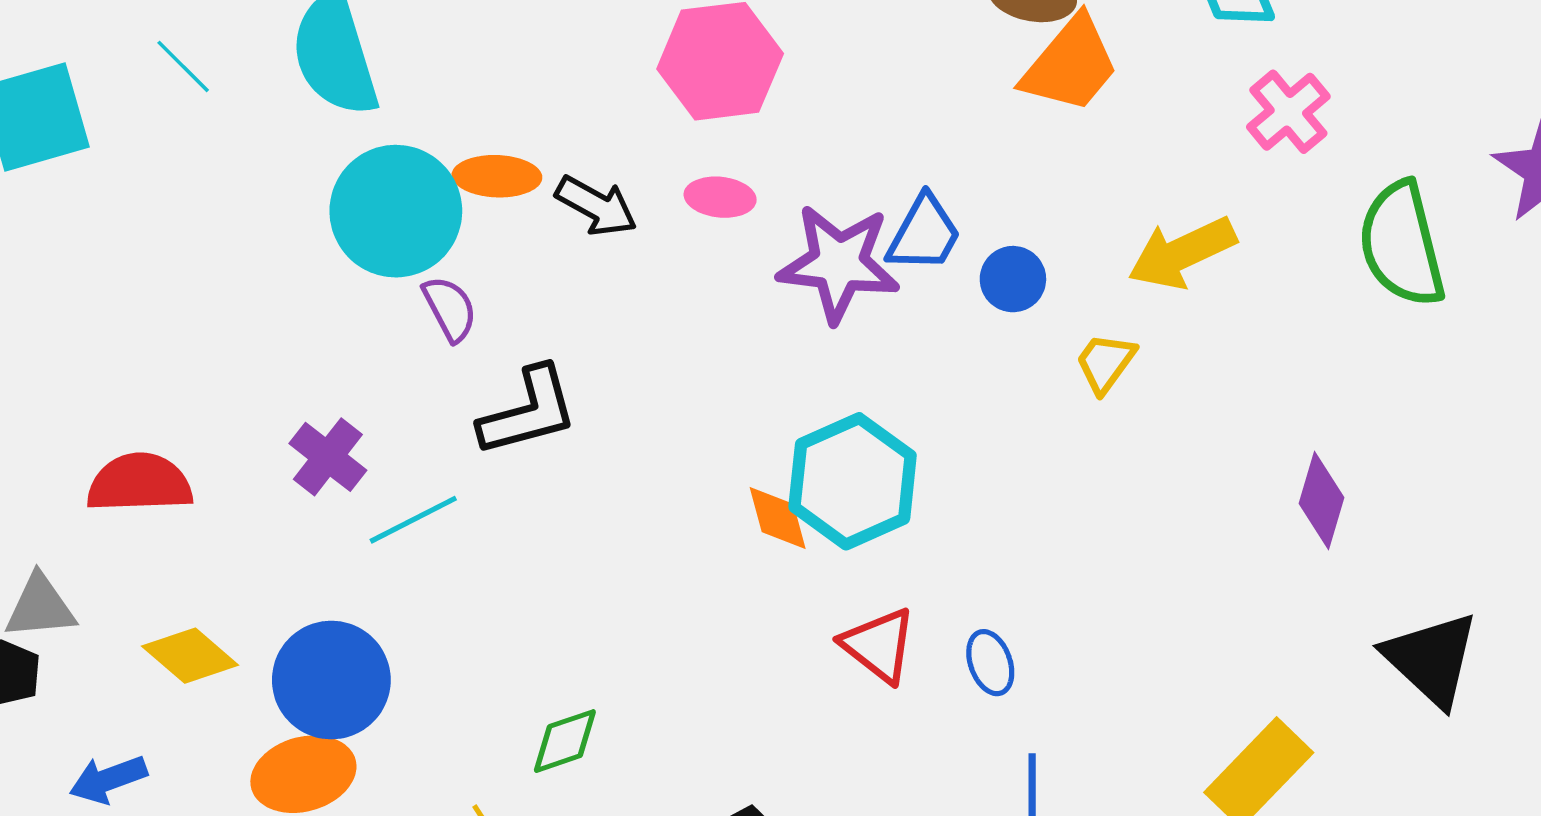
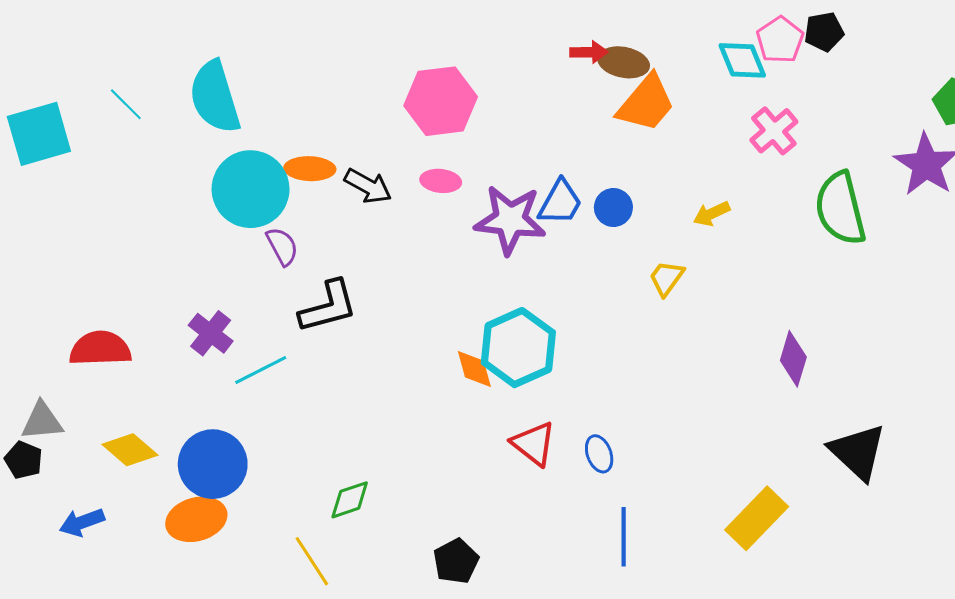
yellow arrow: (1182, 253) -> (712, 214), size x0.6
blue circle: (1013, 279) -> (613, 208), moved

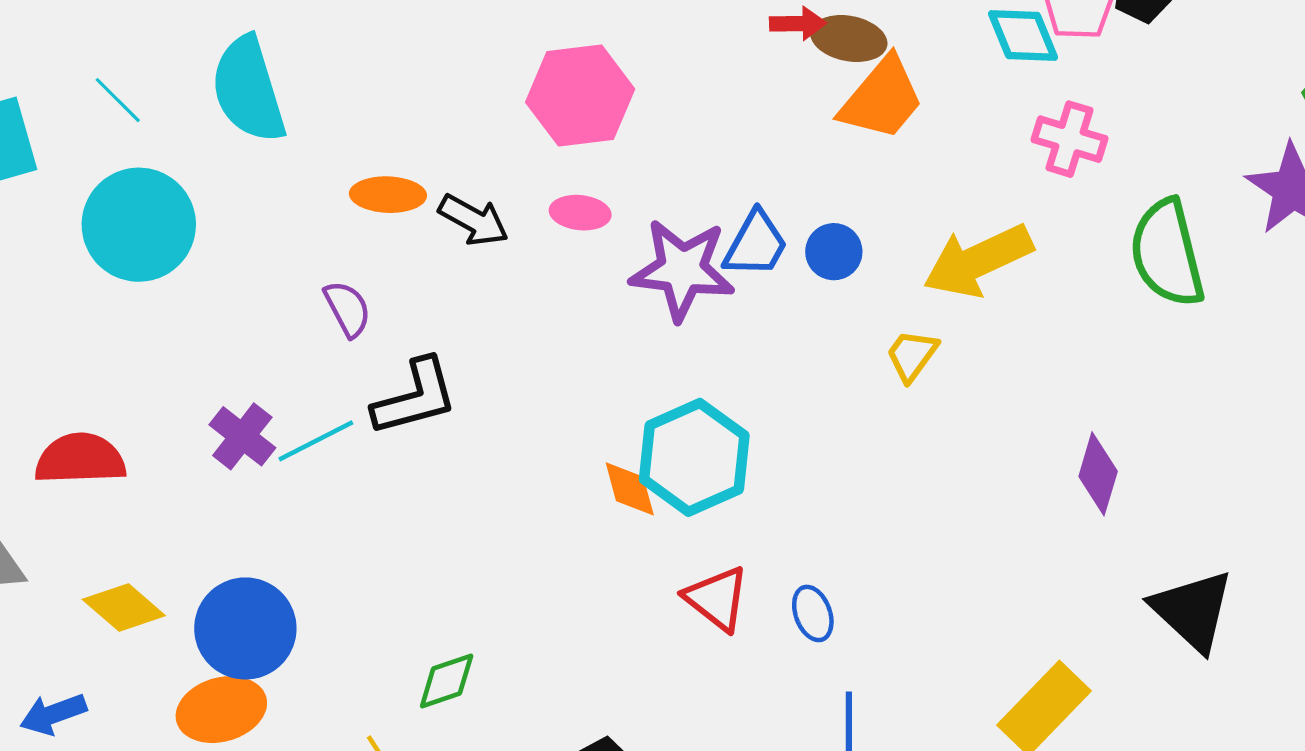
pink cross: (774, 131) -> (1070, 139), turned -33
cyan circle: (251, 189) -> (139, 225), moved
yellow arrow: (712, 214) -> (978, 261), size x2.0
cyan line: (261, 370) -> (316, 441), moved

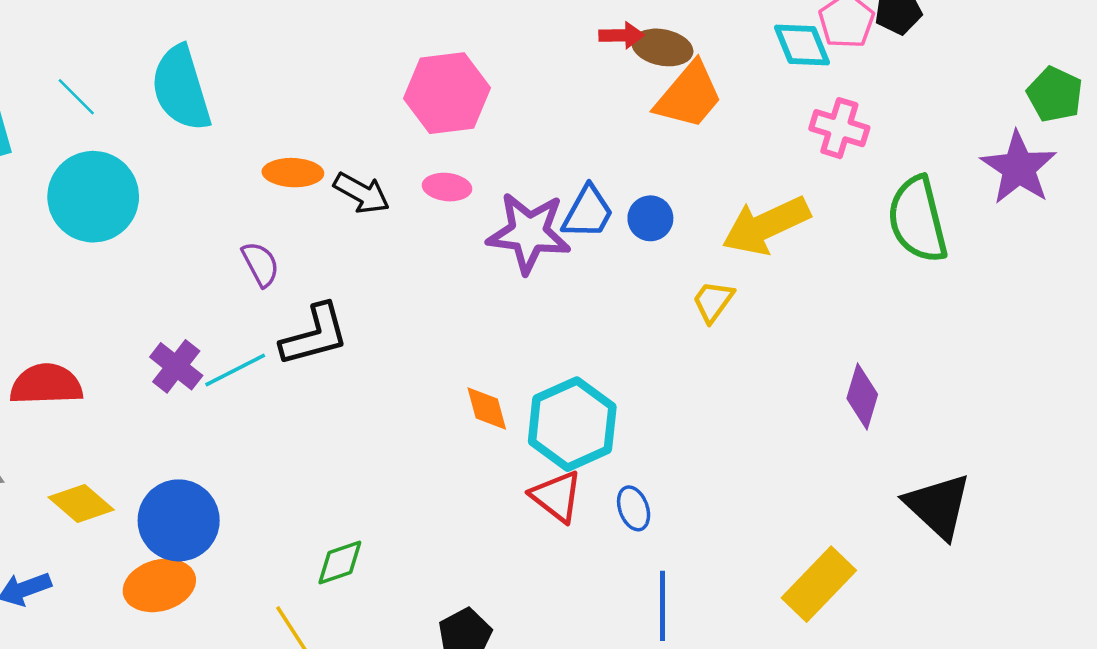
cyan hexagon: (694, 457) -> (572, 424), moved

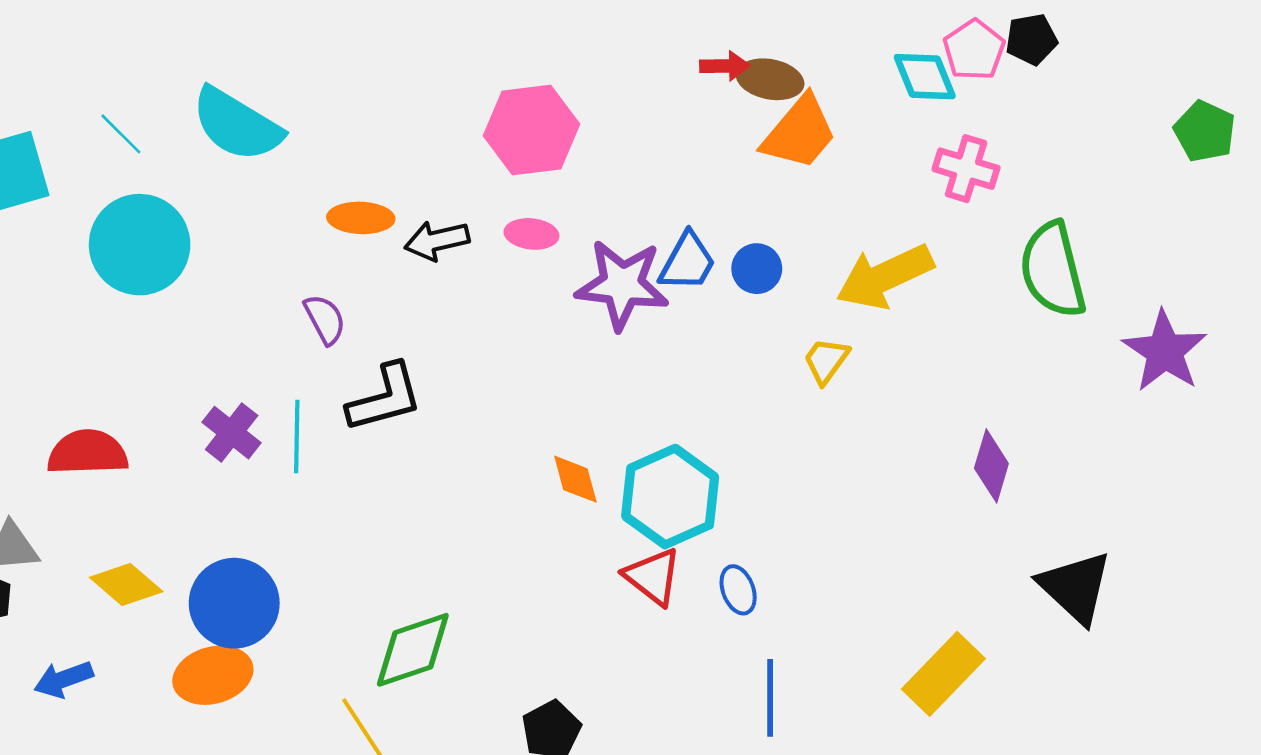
cyan semicircle: (181, 88) -> (237, 125), turned -42
purple star: (1019, 168) -> (1165, 351), moved
black arrow: (362, 193) -> (437, 241), turned 138
cyan line: (235, 370) -> (297, 437), turned -62
green diamond: (340, 563) -> (413, 650), size x1.5

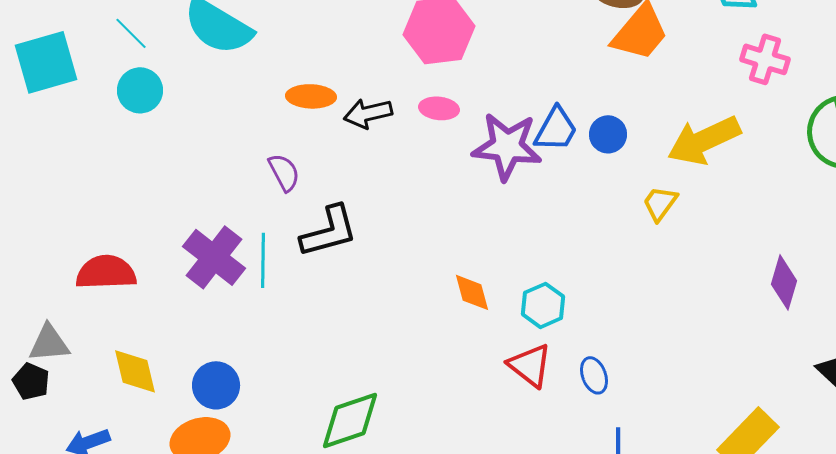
cyan circle: (140, 245) -> (140, 90), moved, size x0.6
purple cross: (232, 433) -> (214, 257), size x1.4
cyan hexagon: (670, 497) -> (543, 305), size x0.6
yellow diamond: (126, 585) -> (135, 371), turned 36
blue circle: (234, 603) -> (216, 385), size x0.7

